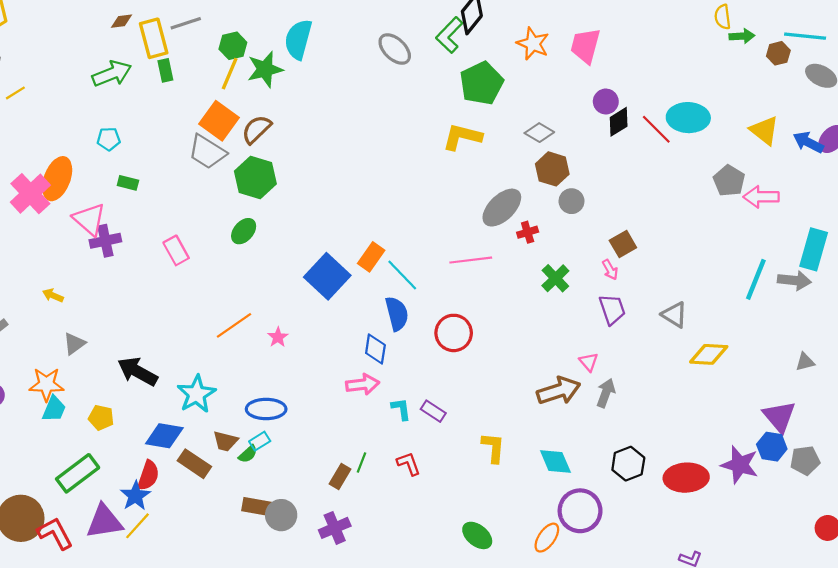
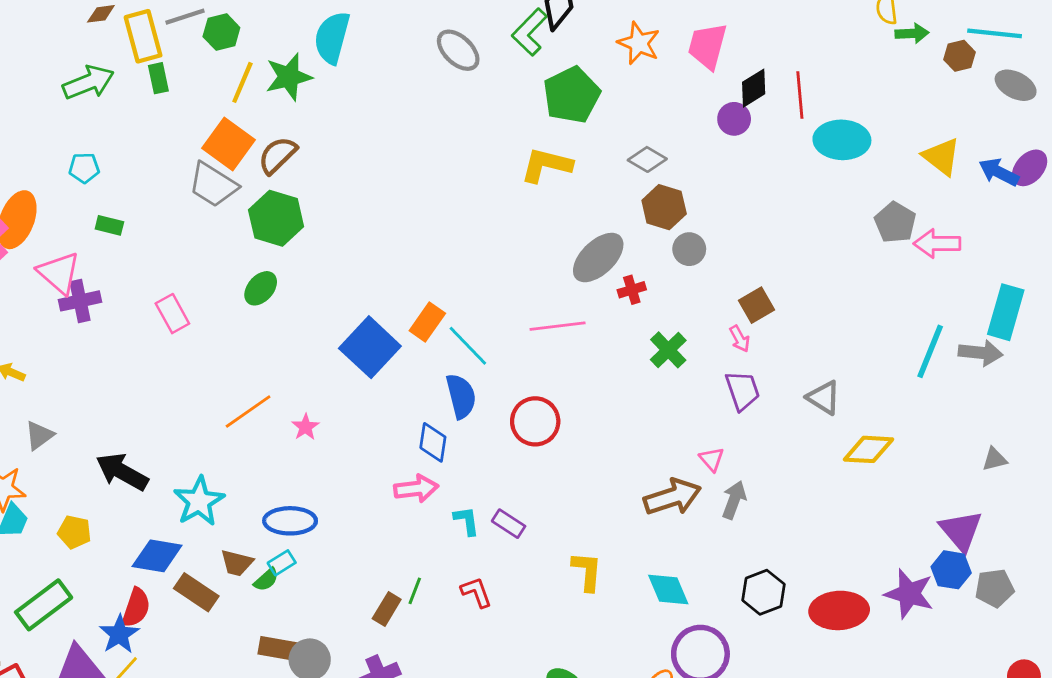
green hexagon: (233, 46) -> (221, 32), moved
black diamond: (619, 122) -> (754, 88), moved
red line: (656, 129) -> (800, 95), moved, turned 40

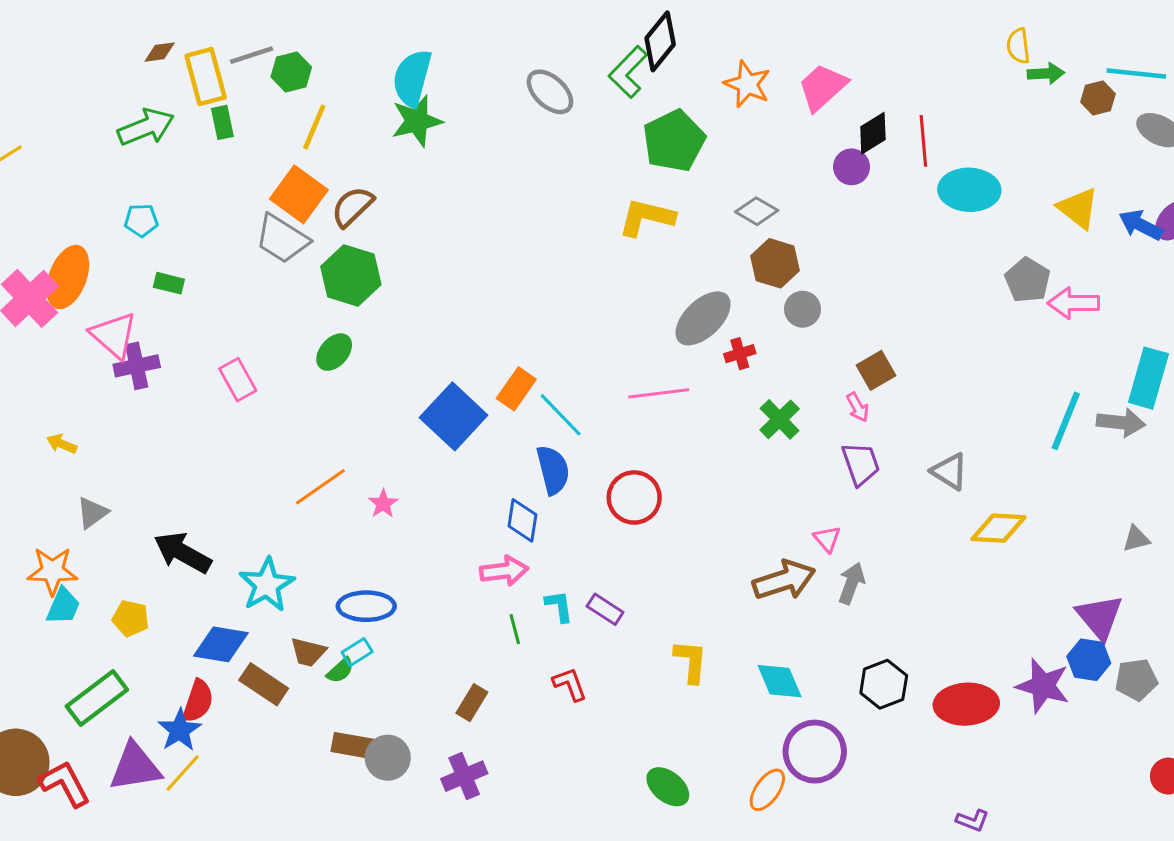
pink trapezoid: (707, 46) -> (822, 87), turned 33
green star: (289, 77) -> (417, 121), moved
green line: (415, 591) -> (515, 629), moved, turned -36

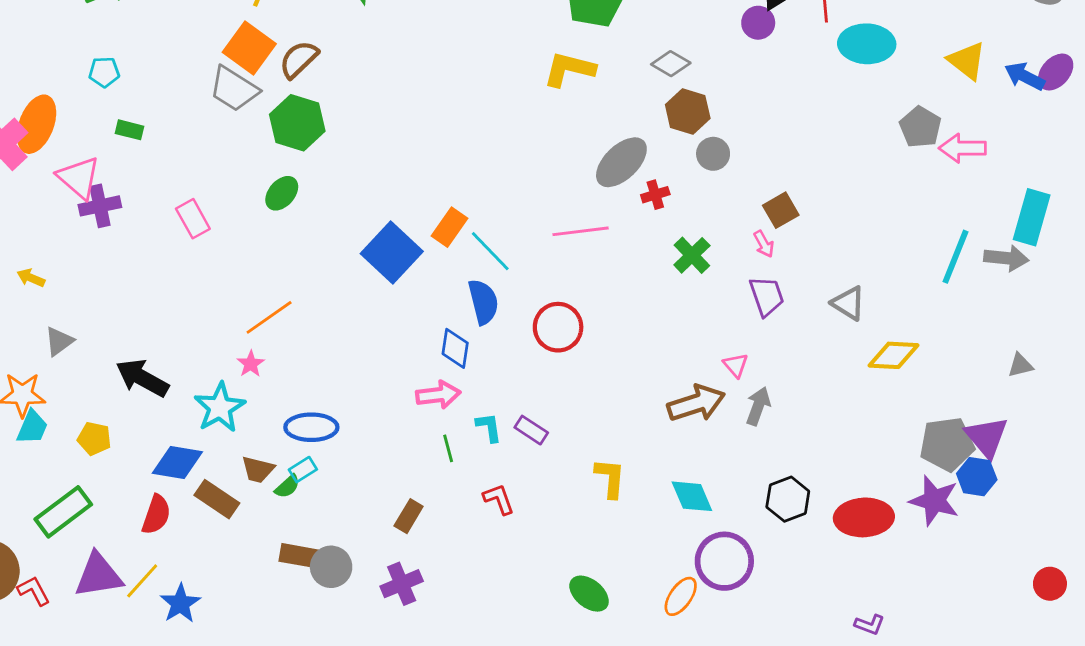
pink star: (383, 504) -> (251, 364), moved
gray pentagon: (1136, 680) -> (947, 444), moved, size x1.4
blue star: (180, 730) -> (180, 603), moved
red L-shape: (65, 784) -> (34, 591), size x0.7

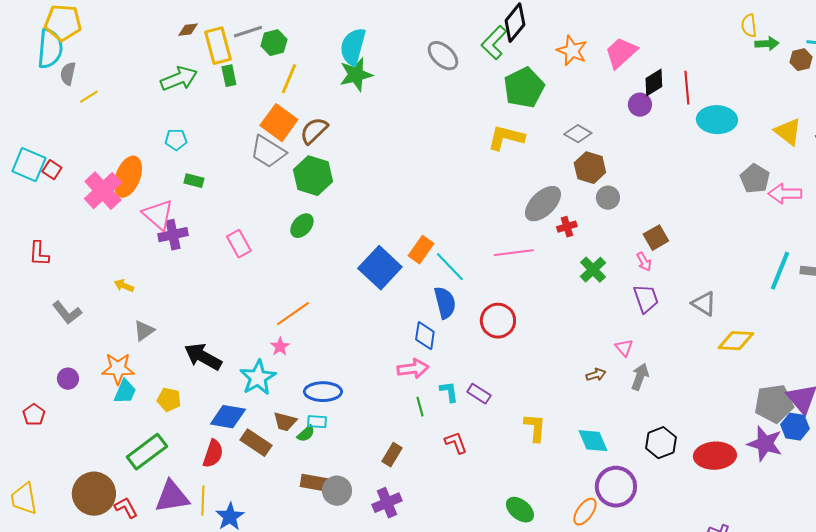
brown arrow: (696, 403) -> (596, 375), size x0.5
cyan rectangle: (303, 470) -> (317, 422), turned 36
yellow line: (142, 581) -> (203, 501), turned -40

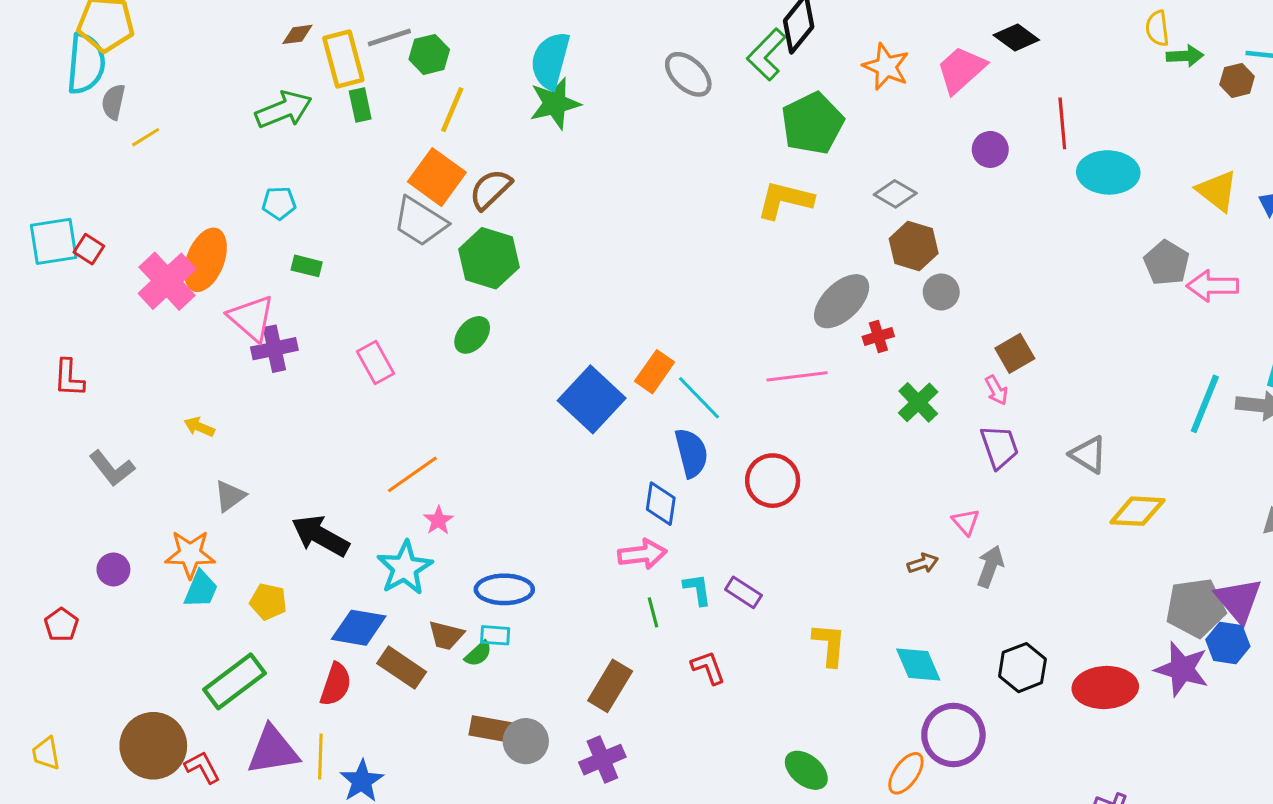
black diamond: (654, 83) -> (1016, 38), moved, turned 68
cyan square: (29, 165) -> (54, 241), turned -32
orange line: (293, 314) -> (412, 474), moved
brown rectangle: (392, 455) -> (610, 686), size x1.4
yellow trapezoid: (24, 499) -> (46, 753), size x0.7

